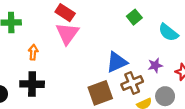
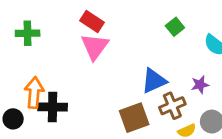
orange arrow: (33, 52) -> (34, 93), moved, size x1.6

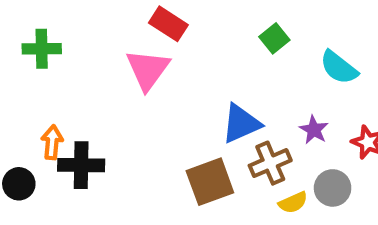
red rectangle: (92, 21) -> (168, 24), moved
purple star: (200, 85) -> (314, 130), turned -30
orange arrow: (34, 93) -> (52, 142), size x0.7

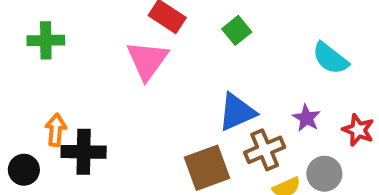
green square: (274, 38) -> (237, 30), moved

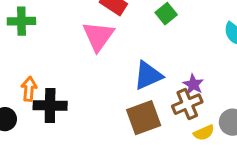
blue triangle: (237, 112) -> (148, 75), moved
purple star: (306, 118) -> (193, 84), moved

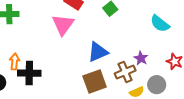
purple star: (193, 84) -> (141, 58), moved

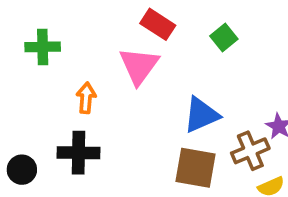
orange arrow: (15, 61) -> (86, 98), moved
brown square: (95, 81) -> (196, 168), turned 30

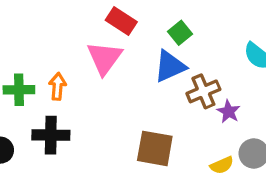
green cross: (43, 47) -> (19, 90), moved
blue triangle: (201, 115) -> (170, 66), moved
brown cross: (250, 151) -> (203, 91), moved

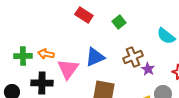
pink triangle: (104, 58) -> (68, 69), moved
blue triangle: (170, 66) -> (95, 57), moved
orange arrow: (58, 86) -> (46, 54), turned -84

